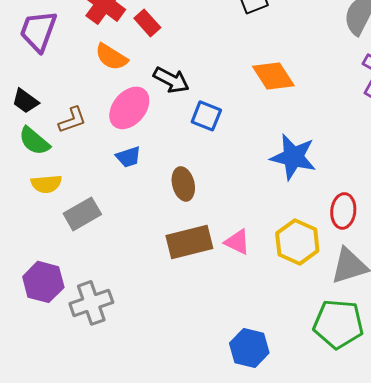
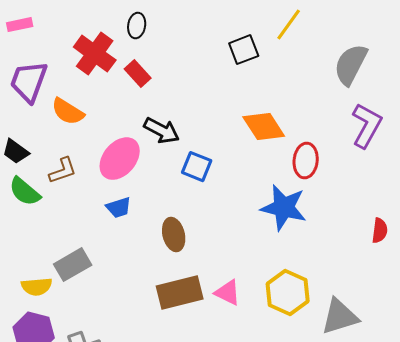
orange semicircle: (111, 57) -> (68, 112), moved
yellow semicircle: (46, 184) -> (37, 287), moved
red ellipse: (343, 211) -> (306, 161), moved

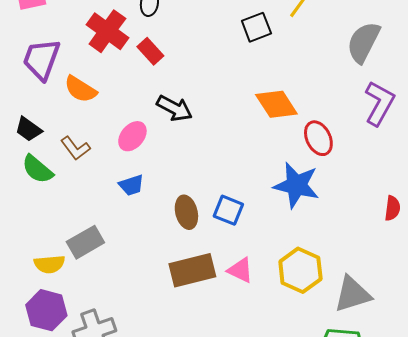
pink ellipse: (120, 159) -> (132, 136), size x0.7
red ellipse: (306, 161) -> (318, 138), turned -32
blue square: (197, 167) -> (228, 210), moved
brown L-shape: (63, 171) -> (75, 148), turned 72

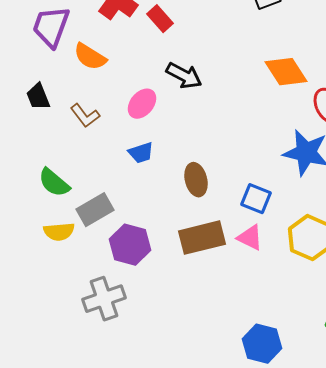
black trapezoid: (28, 129) -> (38, 97), turned 32
green semicircle: (37, 169) -> (54, 183), moved
blue square: (228, 210) -> (256, 199), moved
purple hexagon: (46, 310) -> (130, 245), moved

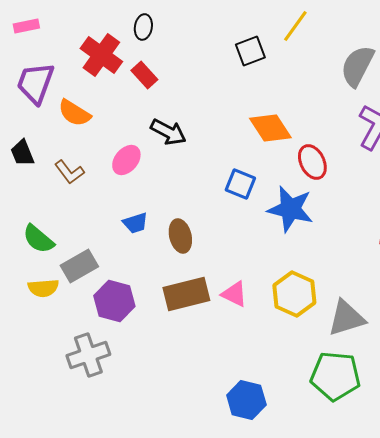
blue trapezoid: (141, 153) -> (135, 223), moved
blue square: (256, 199) -> (240, 184), moved

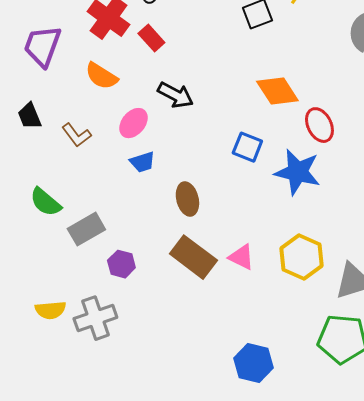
orange semicircle: (74, 113) -> (101, 76), moved
blue trapezoid: (135, 223) -> (142, 162), moved
yellow semicircle: (43, 288) -> (50, 310), moved
brown rectangle: (186, 294) -> (193, 257), turned 51
purple hexagon: (114, 301) -> (121, 264), size x0.7

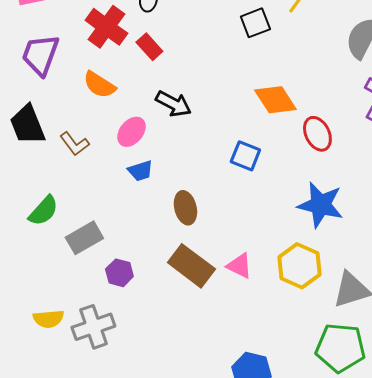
black trapezoid: (29, 116) -> (27, 125), size x1.5
blue star: (297, 172) -> (320, 205), moved
green semicircle: (45, 202) -> (43, 211), turned -88

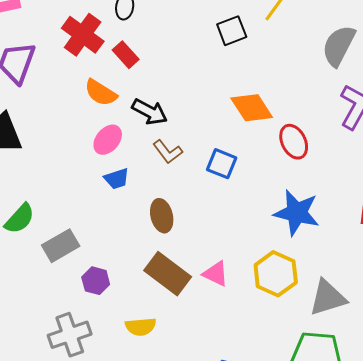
orange semicircle: (99, 85) -> (101, 93), moved
brown L-shape: (74, 144) -> (168, 152), moved
yellow semicircle: (48, 319) -> (141, 327), moved

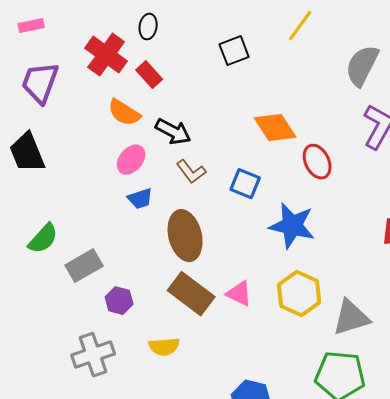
black square: (232, 31) -> (234, 51), moved
blue star: (297, 213) -> (292, 226), moved
brown ellipse: (162, 216) -> (185, 236), size x1.5

